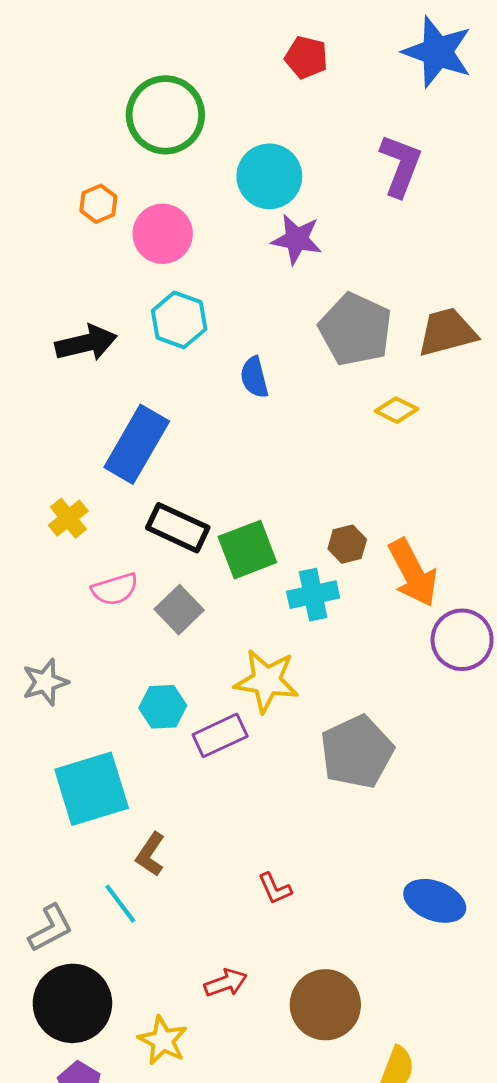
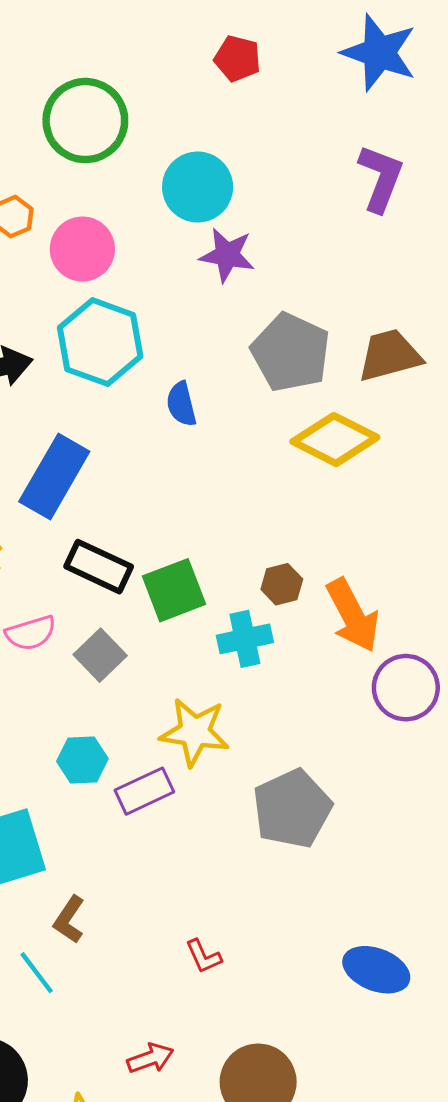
purple L-shape: (401, 165) -> (381, 178), moved
cyan hexagon: (179, 320) -> (100, 342), size x1.4
yellow diamond: (396, 410) -> (335, 440), size x1.8

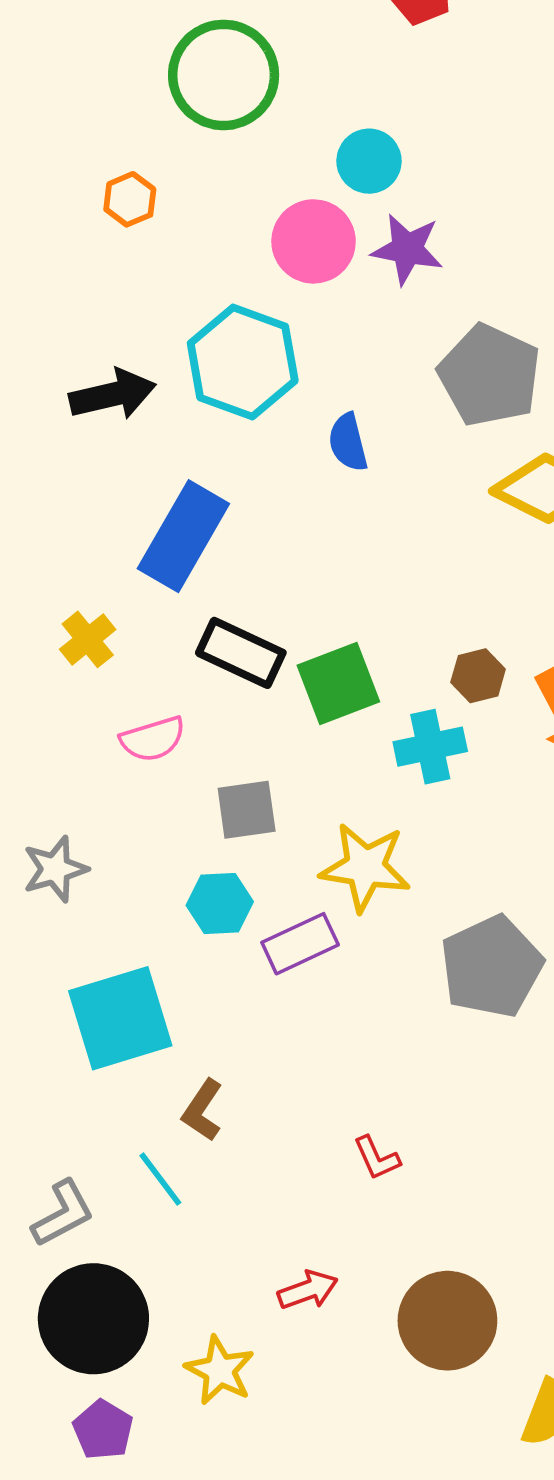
cyan circle: (198, 187) -> (369, 161), size x0.7
pink circle: (82, 249) -> (314, 241), moved
gray square: (100, 655) -> (247, 810), moved, turned 36

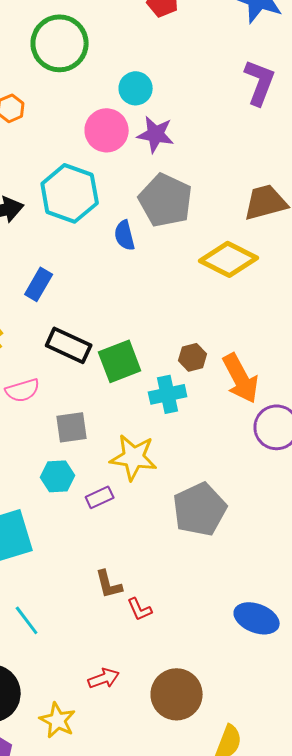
gray pentagon: (490, 375) -> (166, 200), moved
blue rectangle: (183, 536) -> (39, 284), size x0.6
purple rectangle: (300, 944) -> (100, 497), size x0.7
brown L-shape: (203, 1110) -> (109, 584), moved, turned -48

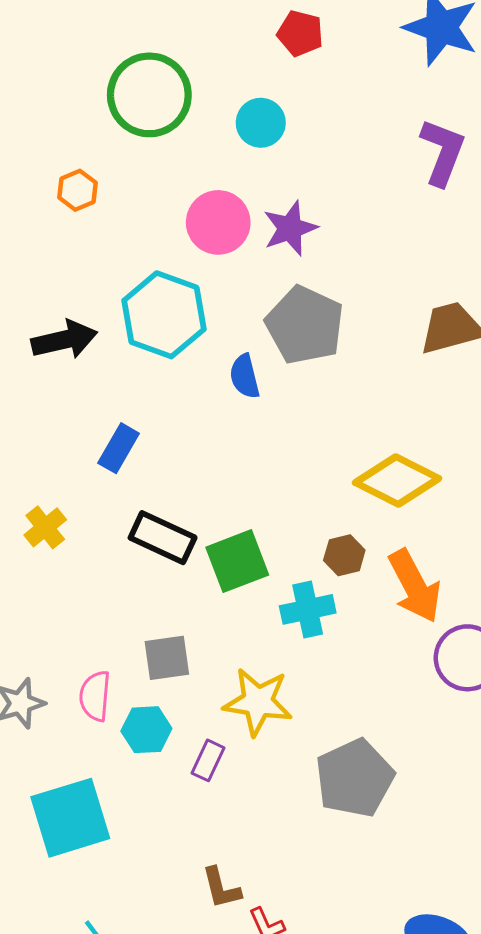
cyan circle: (136, 88) -> (261, 123), moved
purple star: (156, 134) -> (290, 228), turned -30
yellow diamond: (229, 259) -> (397, 480), moved
pink semicircle: (23, 390) -> (95, 696), moved, turned 112
purple rectangle: (100, 497) -> (208, 760), turned -40

